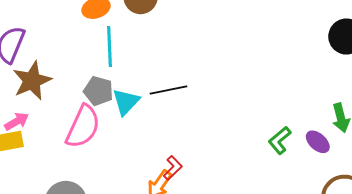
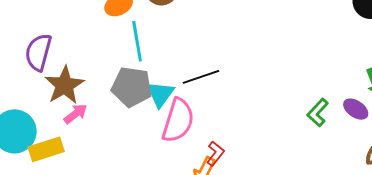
gray pentagon: (98, 91) -> (132, 87), size x1.4
pink arrow: (17, 121) -> (75, 114), moved
pink semicircle: (83, 127) -> (178, 120), moved

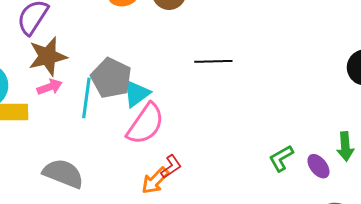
cyan line: (137, 41) -> (86, 98), moved
black line: (201, 77) -> (213, 61), moved

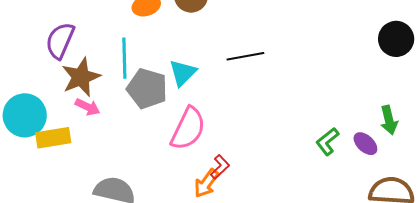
pink arrow: (50, 87) -> (88, 107), turned 55
cyan triangle: (136, 93) -> (183, 73), moved
cyan line: (86, 98) -> (124, 58), moved

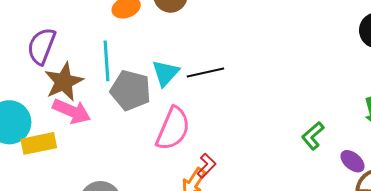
black line: (245, 56) -> (205, 73), moved
pink arrow: (88, 107) -> (72, 111), size x1.5
purple ellipse: (365, 144) -> (353, 161), moved

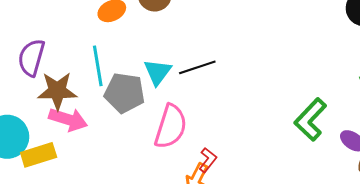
brown star: (64, 82) -> (57, 91), turned 30
green L-shape: (313, 136) -> (310, 119), size x1.5

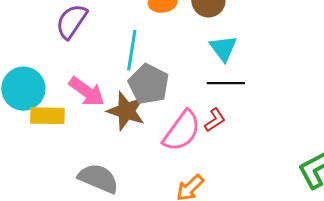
cyan triangle: (158, 72) -> (223, 48), moved, turned -32
brown star: (57, 91) -> (126, 111), moved
red L-shape: (208, 160) -> (215, 120), moved

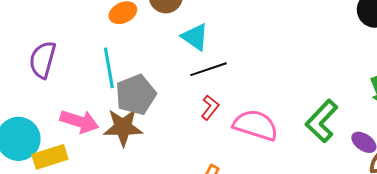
gray pentagon: (149, 84) -> (136, 95), turned -30
pink semicircle: (182, 131) -> (256, 125), moved, turned -90

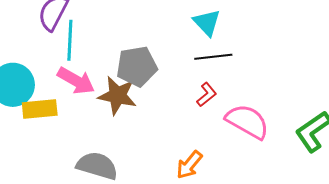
cyan line: (109, 68) -> (70, 40), moved

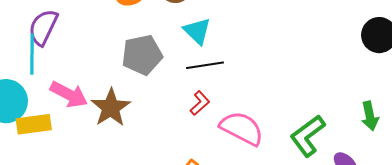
cyan line: (70, 40) -> (32, 54), moved
gray pentagon: (137, 66) -> (142, 55), moved
brown star: (117, 96) -> (111, 108), turned 30

